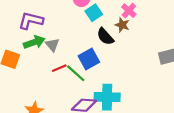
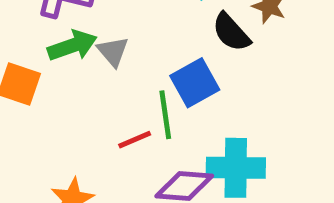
red line: (59, 68) -> (135, 140), moved
green line: (76, 73) -> (165, 115), turned 40

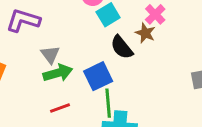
green arrow: (72, 46) -> (58, 73), moved
green line: (165, 115) -> (108, 103), moved

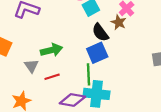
gray triangle: (50, 55) -> (31, 66), moved
blue square: (98, 76) -> (97, 53), moved

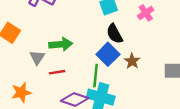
brown star: (119, 22) -> (132, 61), moved
blue square: (97, 53) -> (108, 54), turned -30

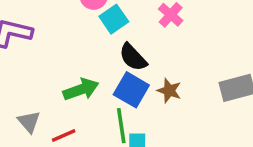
green arrow: (61, 44) -> (81, 89), moved

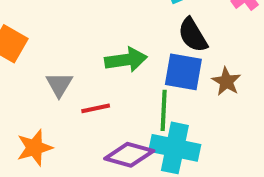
blue square: (131, 90) -> (183, 72), turned -32

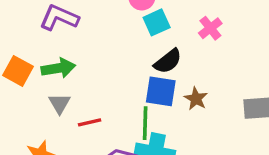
black semicircle: (193, 35) -> (168, 61), turned -96
green arrow: (126, 60) -> (58, 68), moved

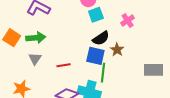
brown star: (196, 99) -> (117, 50), moved
red line: (90, 122) -> (64, 65), moved
green line: (145, 123) -> (103, 73), moved

